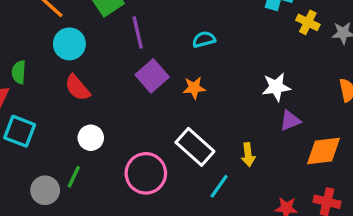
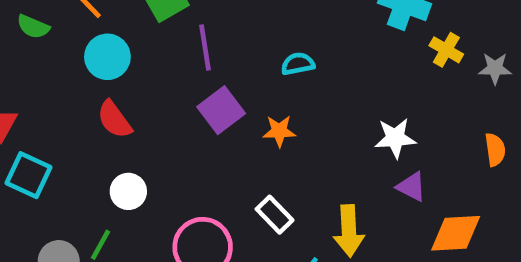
green semicircle: (19, 72) -> (33, 27), moved, turned -75
purple triangle: (290, 121) -> (412, 187), turned 45
white rectangle: (195, 147) -> (275, 215), size x0.7
yellow arrow: (248, 155) -> (349, 231), size x1.5

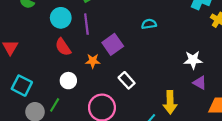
purple line: (205, 48) -> (86, 24), moved
orange star: (279, 131) -> (93, 61), moved
cyan square: (29, 175) -> (22, 86), moved
white rectangle: (275, 215) -> (127, 80), moved

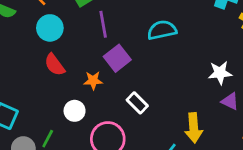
purple line: (86, 24) -> (103, 24), moved
cyan semicircle: (149, 24) -> (162, 30), size x1.5
white circle: (68, 81) -> (75, 111), moved

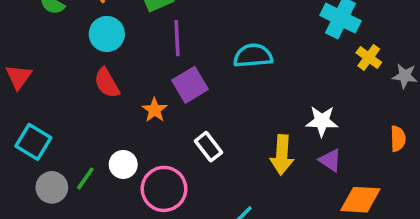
orange star: (93, 80) -> (155, 110), turned 30
white circle: (75, 111) -> (123, 164), moved
yellow arrow: (194, 128) -> (282, 155), moved

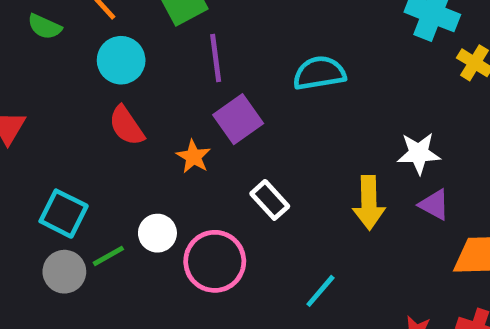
cyan square: (33, 142) -> (64, 214), moved
green line: (85, 178) -> (108, 256), turned 30

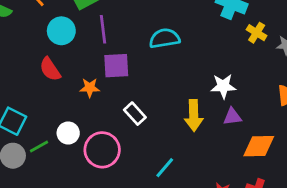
cyan circle: (121, 60) -> (61, 31), moved
purple square: (238, 119) -> (116, 66), turned 32
orange star: (193, 157) -> (90, 88), turned -30
purple triangle: (434, 205) -> (232, 117), turned -36

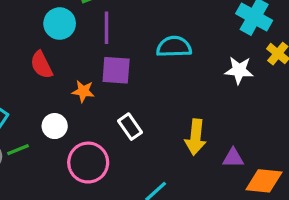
white star: (223, 86) -> (239, 70), moved
purple triangle: (232, 117) -> (233, 158), moved
white circle: (68, 133) -> (55, 126), moved

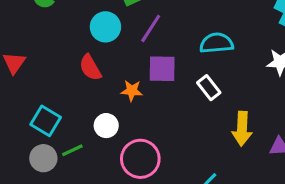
purple line: (106, 28) -> (151, 28), turned 36
white rectangle: (130, 127) -> (209, 88), moved

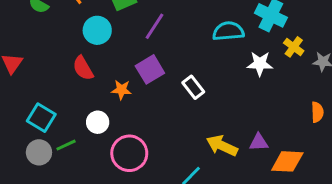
purple line: (151, 28) -> (155, 26), moved
cyan semicircle: (216, 43) -> (228, 31), moved
purple square: (162, 69) -> (150, 69), turned -32
yellow arrow: (242, 129) -> (222, 146), moved, turned 112

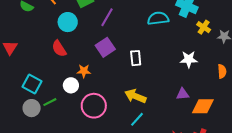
white star: (260, 64) -> (189, 59), moved
white rectangle: (193, 87) -> (136, 58), turned 35
orange star: (121, 90) -> (84, 71), moved
yellow arrow: (222, 146) -> (135, 96), moved

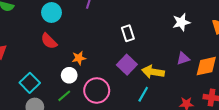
purple square: (105, 47) -> (127, 65), moved
cyan square: (32, 84) -> (30, 83), turned 30
yellow arrow: (135, 96) -> (153, 72), moved
green line: (50, 102) -> (64, 96), moved

